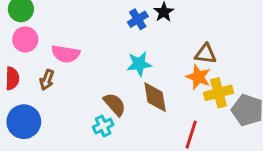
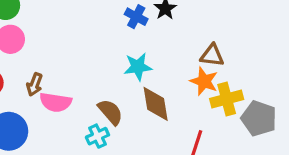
blue cross: (138, 19) -> (136, 17), turned -30
pink semicircle: (66, 54) -> (56, 102), moved

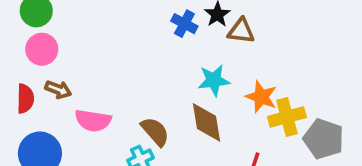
brown triangle: (212, 55) -> (241, 31), moved
cyan star: (138, 67) -> (214, 80), moved
brown arrow: (35, 84) -> (58, 89), moved, turned -90

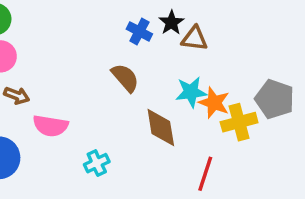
cyan star: (214, 80) -> (191, 92), moved
brown semicircle: (155, 132) -> (125, 78), moved
gray pentagon: (324, 139) -> (275, 99), moved

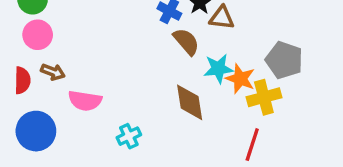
brown semicircle: (125, 78) -> (186, 42), moved
gray pentagon: (275, 99) -> (284, 60), moved
red line: (205, 174) -> (252, 145), moved

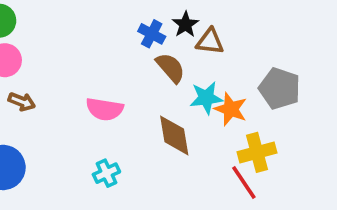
yellow cross: (264, 97) -> (257, 152), moved
pink semicircle: (85, 101) -> (105, 109), moved
red line: (252, 145) -> (244, 183), turned -52

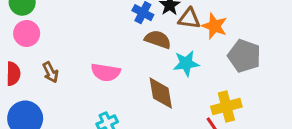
brown semicircle: (170, 68) -> (158, 39), turned -30
brown arrow: (22, 102) -> (50, 72), moved, turned 42
orange star: (231, 109) -> (214, 26), moved

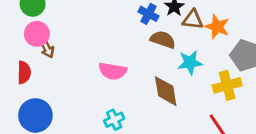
brown arrow: (50, 72) -> (47, 48), moved
yellow cross: (226, 107) -> (227, 85), moved

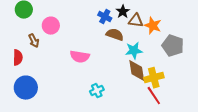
pink circle: (37, 34) -> (51, 26), moved
yellow cross: (227, 85) -> (154, 78), moved
brown diamond: (166, 91) -> (137, 71), moved
cyan cross: (114, 120) -> (97, 91), moved

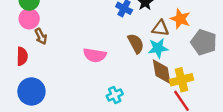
brown triangle: (136, 21) -> (160, 28), moved
pink circle: (51, 26) -> (29, 19), moved
brown semicircle: (115, 35) -> (136, 43), moved, turned 42

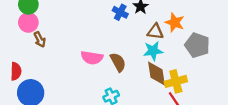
brown semicircle: (136, 43) -> (118, 62), moved
red semicircle: (22, 56) -> (16, 71), moved

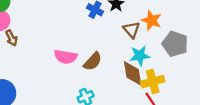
brown triangle: (155, 32) -> (131, 30), turned 42
cyan star: (153, 51) -> (140, 56), moved
brown semicircle: (118, 62) -> (93, 62), turned 72

